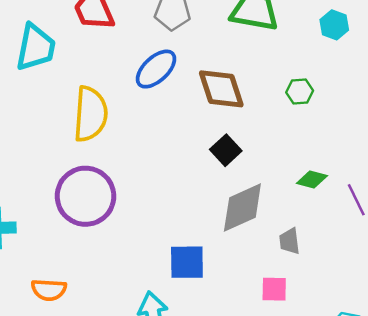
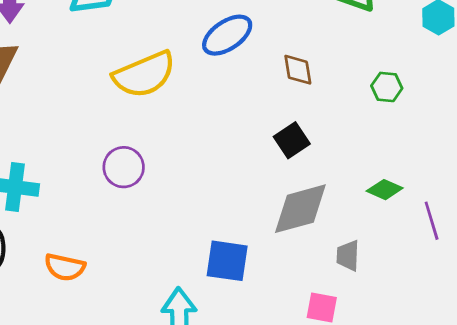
brown diamond: (221, 89) -> (298, 70), size x0.6
yellow semicircle: (90, 114) -> (144, 74), turned 54
purple circle: (86, 196) -> (124, 167), size x0.6

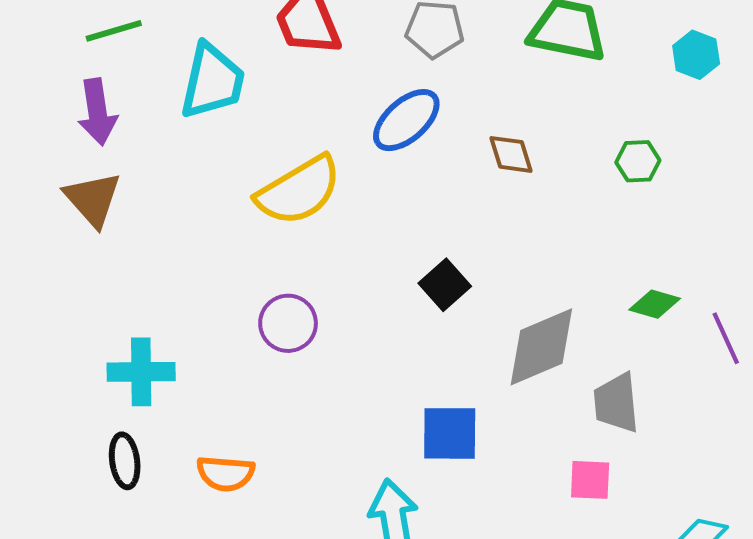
black square: (292, 140) -> (445, 285), moved
gray trapezoid: (348, 256) -> (616, 403), size x1.4

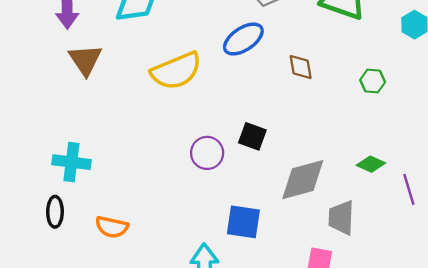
brown triangle: (93, 199) -> (85, 60), moved
black square: (445, 285) -> (252, 136), turned -36
purple circle: (288, 323) -> (207, 153), moved

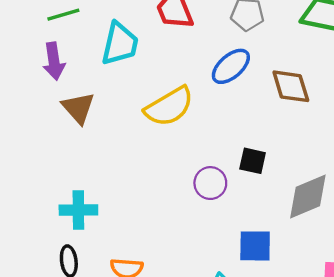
brown diamond: (301, 67) -> (291, 86), size x1.5

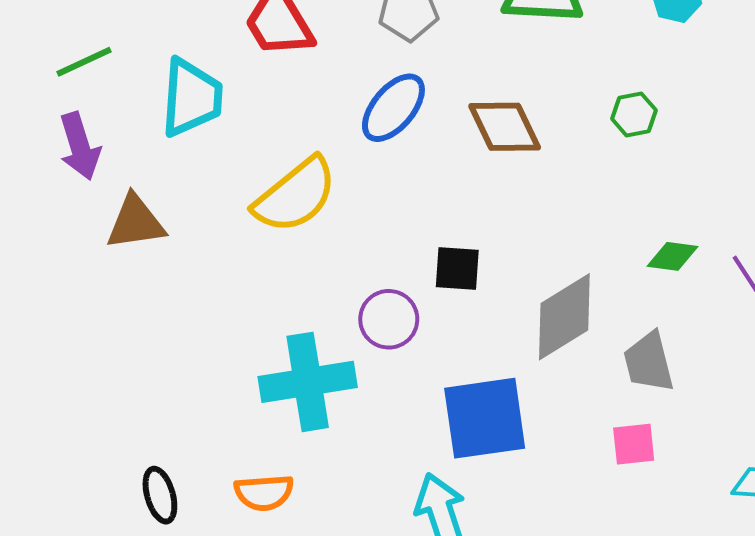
brown triangle: (78, 108) -> (135, 222), turned -48
cyan cross: (78, 210) -> (308, 382), moved, size x1.4
blue square: (255, 246) -> (485, 418), size x1.4

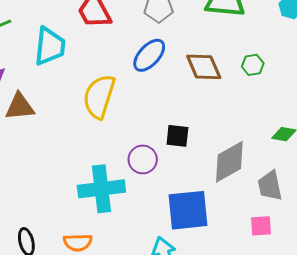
green hexagon: (634, 114) -> (253, 65), moved
yellow semicircle: (295, 195) -> (99, 97), turned 144

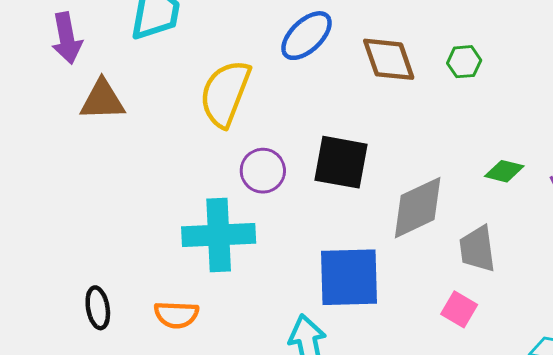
black square: (177, 136) -> (341, 162), size x1.5
purple circle: (143, 159) -> (263, 171), moved
pink square: (261, 226) -> (459, 309), turned 30

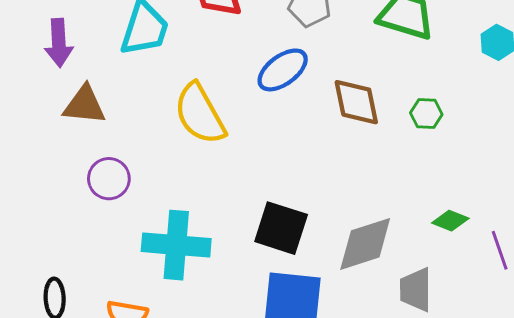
yellow semicircle: (225, 93) -> (200, 114), turned -58
black square: (341, 162) -> (281, 228), moved
purple circle: (263, 171) -> (109, 179), moved

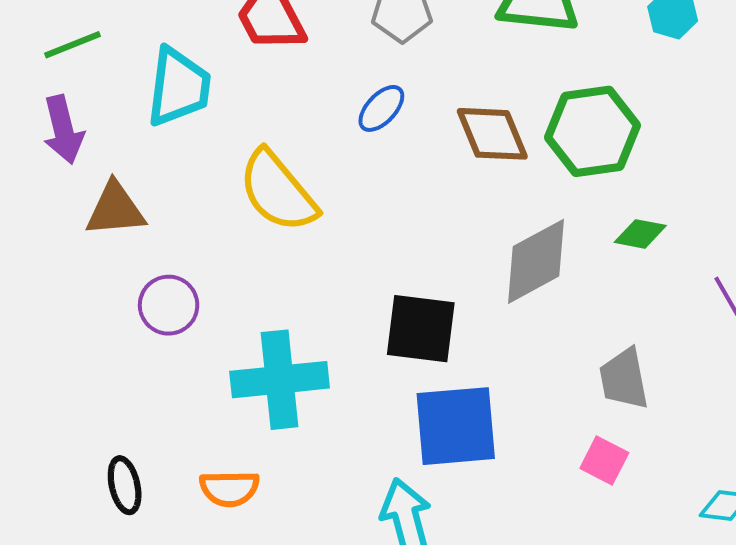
blue ellipse: (283, 70) -> (381, 108), size x0.7
green hexagon: (426, 114) -> (592, 131), size x2.0
green diamond: (450, 221) -> (640, 234), moved
gray diamond: (365, 244) -> (536, 261), moved

